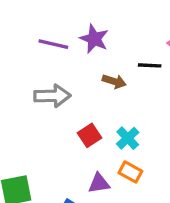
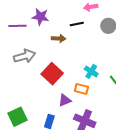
red square: (90, 135) -> (52, 74), size x1.5
cyan cross: (128, 138) -> (91, 71), moved

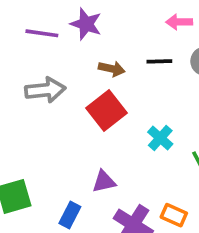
black line: (77, 24) -> (159, 61), moved
red square: (52, 74) -> (107, 111), moved
orange rectangle: (81, 89) -> (174, 215), moved

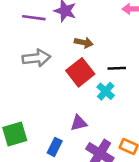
black line: (159, 61) -> (117, 68), moved
cyan cross: (160, 138) -> (106, 91), moved

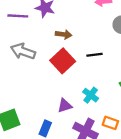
gray arrow: (36, 58) -> (23, 51), turned -150
cyan cross: (106, 91) -> (91, 95), moved

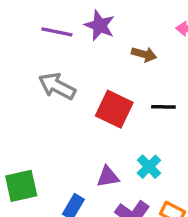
brown arrow: (64, 34) -> (144, 54), moved
red square: (63, 61) -> (114, 109), turned -30

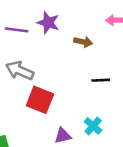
red square: (114, 109) -> (40, 100), moved

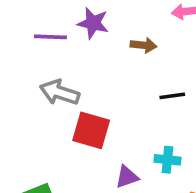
cyan cross: (93, 126) -> (167, 160), turned -30

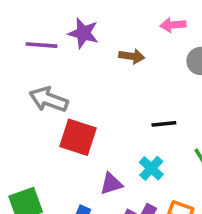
black line: (172, 96) -> (164, 124), moved
cyan cross: (167, 160) -> (151, 168), turned 35

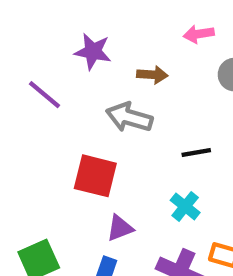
purple line: (41, 45) -> (45, 95), moved, turned 40
gray arrow: (49, 99) -> (129, 117), moved
purple triangle: (111, 184) -> (120, 228), moved

